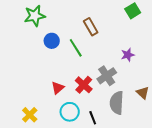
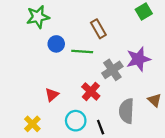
green line: (76, 48) -> (82, 51), turned -54
purple star: (128, 55) -> (138, 59), size x1.6
gray cross: (107, 76) -> (112, 70), moved
red triangle: (58, 88) -> (52, 95), moved

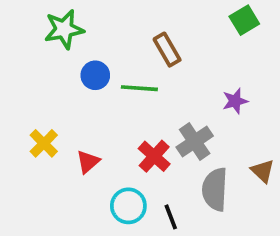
purple star: (138, 59) -> (235, 101), size x0.6
gray cross: (112, 70) -> (195, 142), moved
yellow cross: (32, 124) -> (44, 143), moved

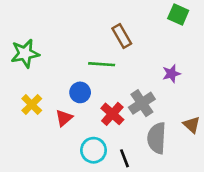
green square: (244, 20) -> (178, 14), turned -35
green star: (64, 29) -> (25, 53), moved
blue circle: (95, 75) -> (80, 92), moved

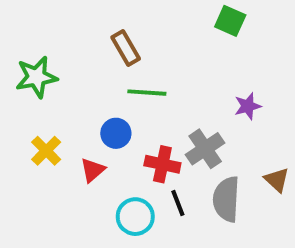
green square: (178, 14) -> (230, 21), moved
brown rectangle: (122, 36) -> (126, 48), moved
red cross: (112, 114) -> (162, 164), turned -30
black line: (124, 158) -> (178, 203), moved

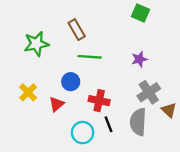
green star: (36, 77) -> (36, 44), moved
purple star: (248, 106) -> (139, 59), moved
gray cross: (205, 149) -> (149, 92), moved

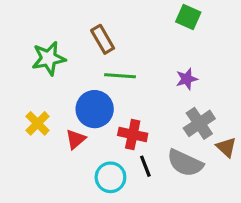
blue circle: (71, 82) -> (95, 109), size x1.5
gray semicircle: (138, 122) -> (185, 163), turned -68

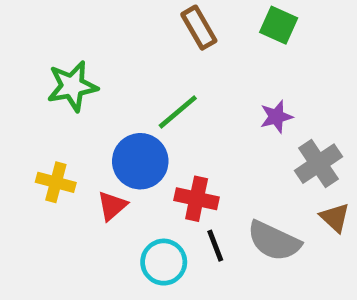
brown rectangle: (103, 39) -> (199, 28), moved
green line: (120, 76) -> (178, 112), turned -44
yellow cross: (38, 123) -> (56, 182), turned -30
gray cross: (199, 123) -> (318, 164), moved

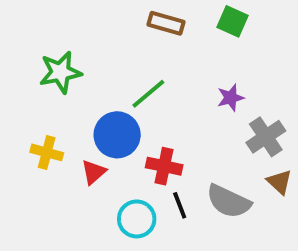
brown rectangle: (199, 28) -> (166, 23), turned -44

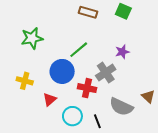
gray cross: (266, 137) -> (106, 73), moved
red triangle: (94, 172) -> (50, 99), moved
black line: (180, 205) -> (97, 121), moved

